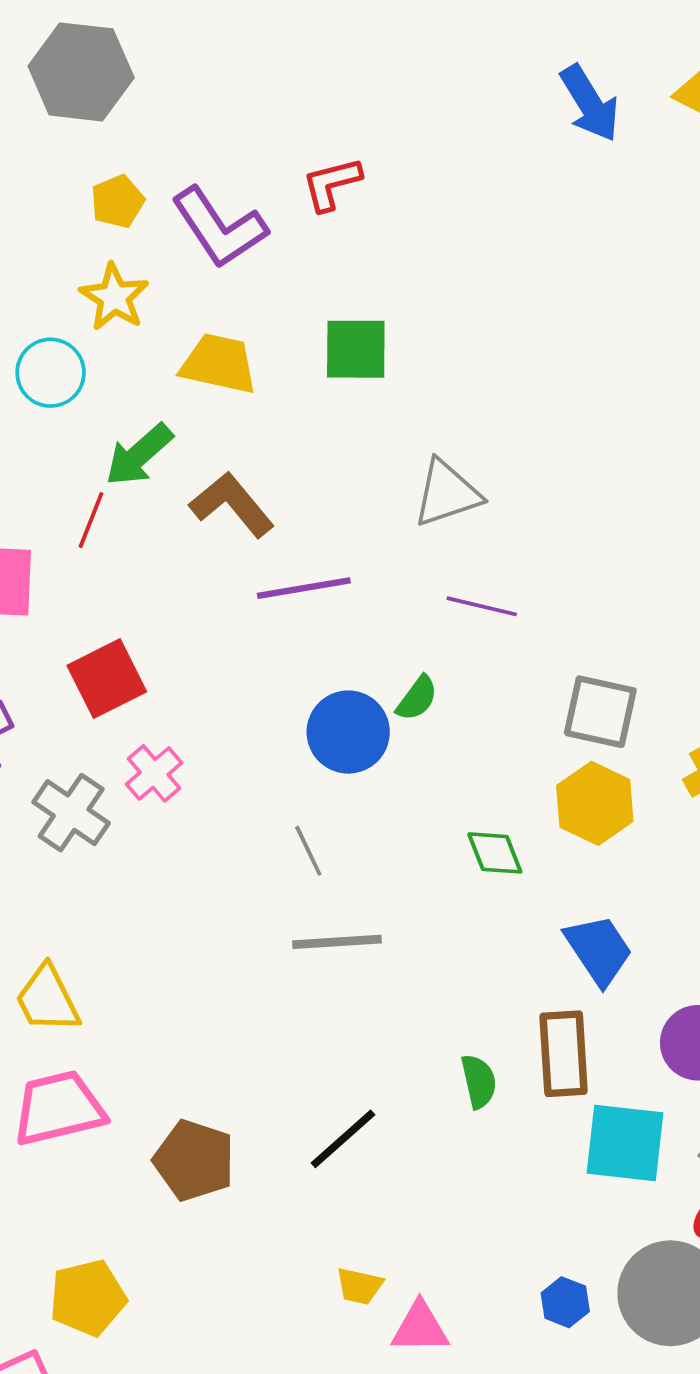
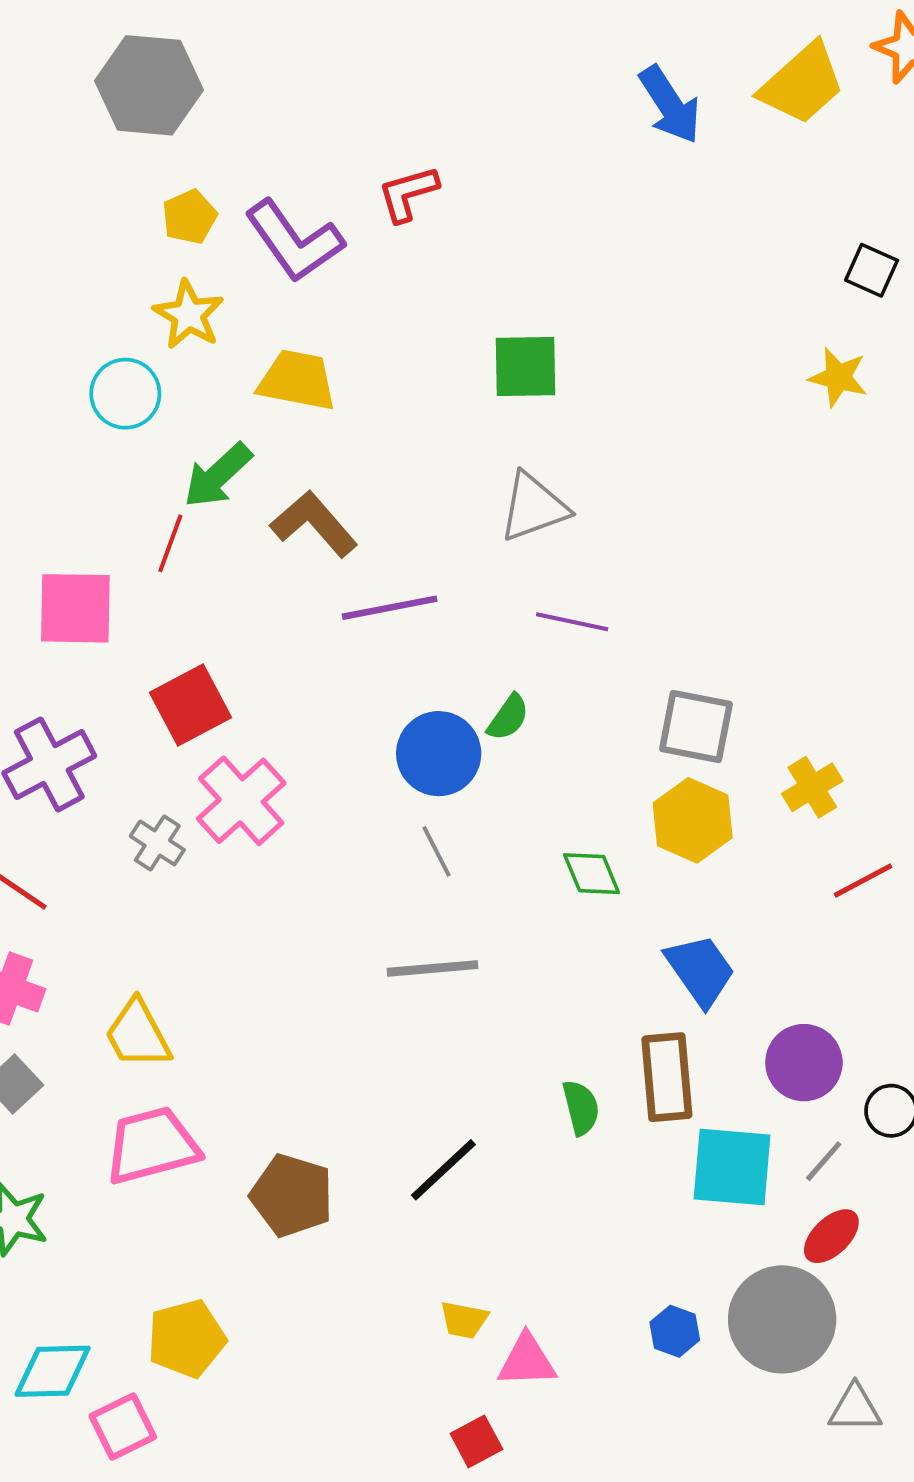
green square: (356, 349) -> (526, 366), moved
pink cross: (154, 773) -> (241, 801), size x1.5
gray cross: (71, 813) -> (157, 843), size x0.7
gray line: (308, 851) -> (437, 851), moved

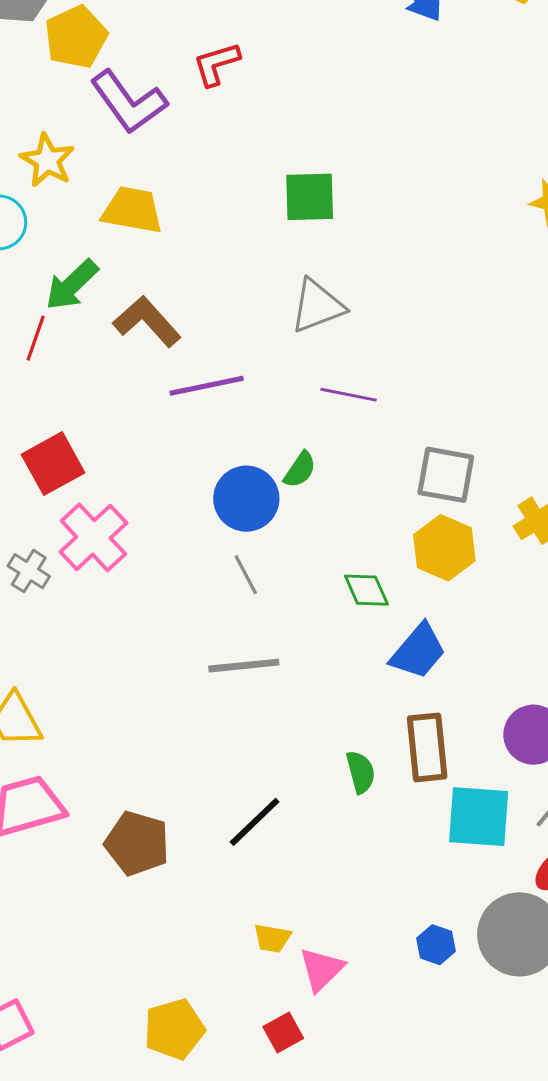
yellow pentagon: (189, 217) -> (76, 37), moved, size x1.5
blue trapezoid: (700, 970) -> (418, 651), moved, turned 76
yellow pentagon: (186, 1339) -> (174, 1029), moved
pink triangle: (527, 1361) -> (321, 969), turned -42

